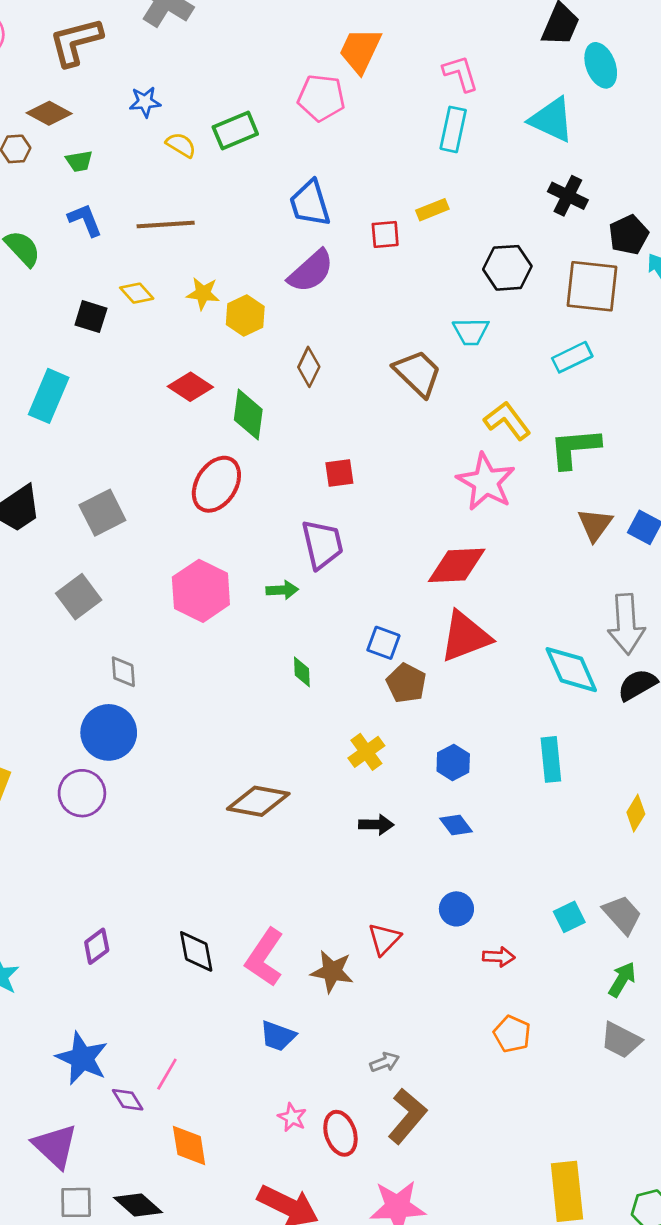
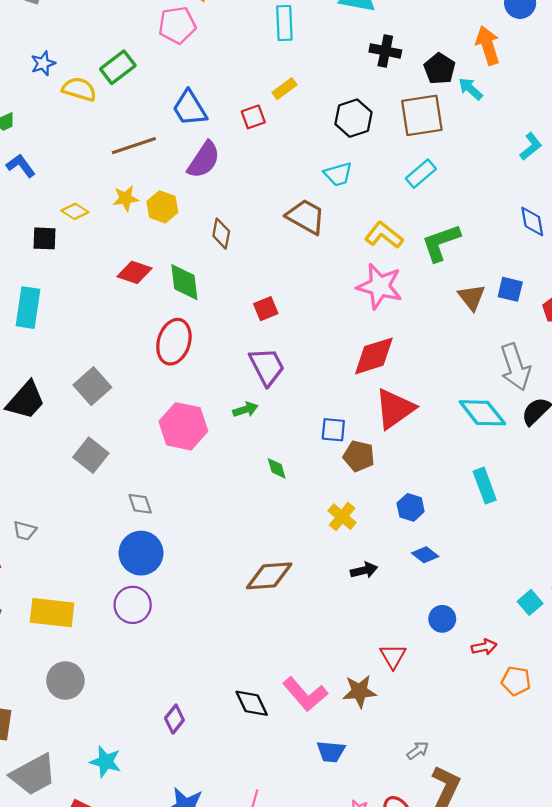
yellow semicircle: (181, 145) -> (79, 89), size x1.4
brown line: (166, 224) -> (134, 146), moved
pink L-shape: (265, 957) -> (305, 694), turned -60
orange pentagon: (512, 1034) -> (516, 681), moved

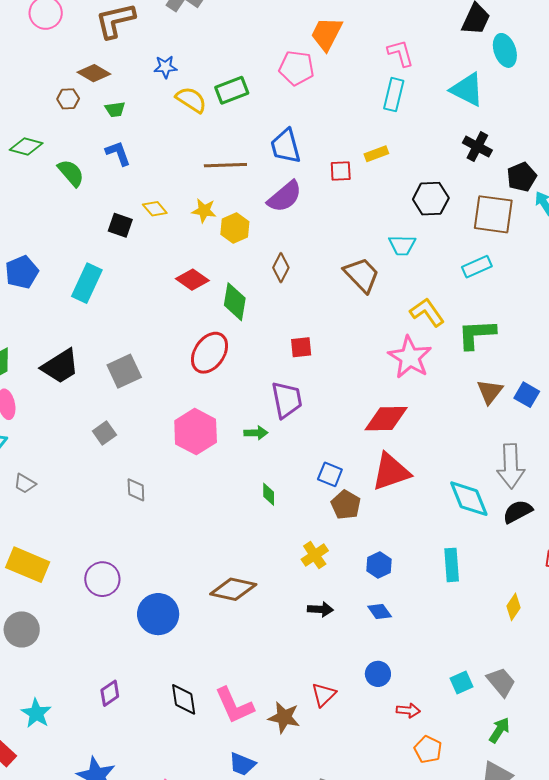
gray square: (91, 455) -> (104, 433), size x0.7
blue circle: (141, 553) -> (158, 614), moved

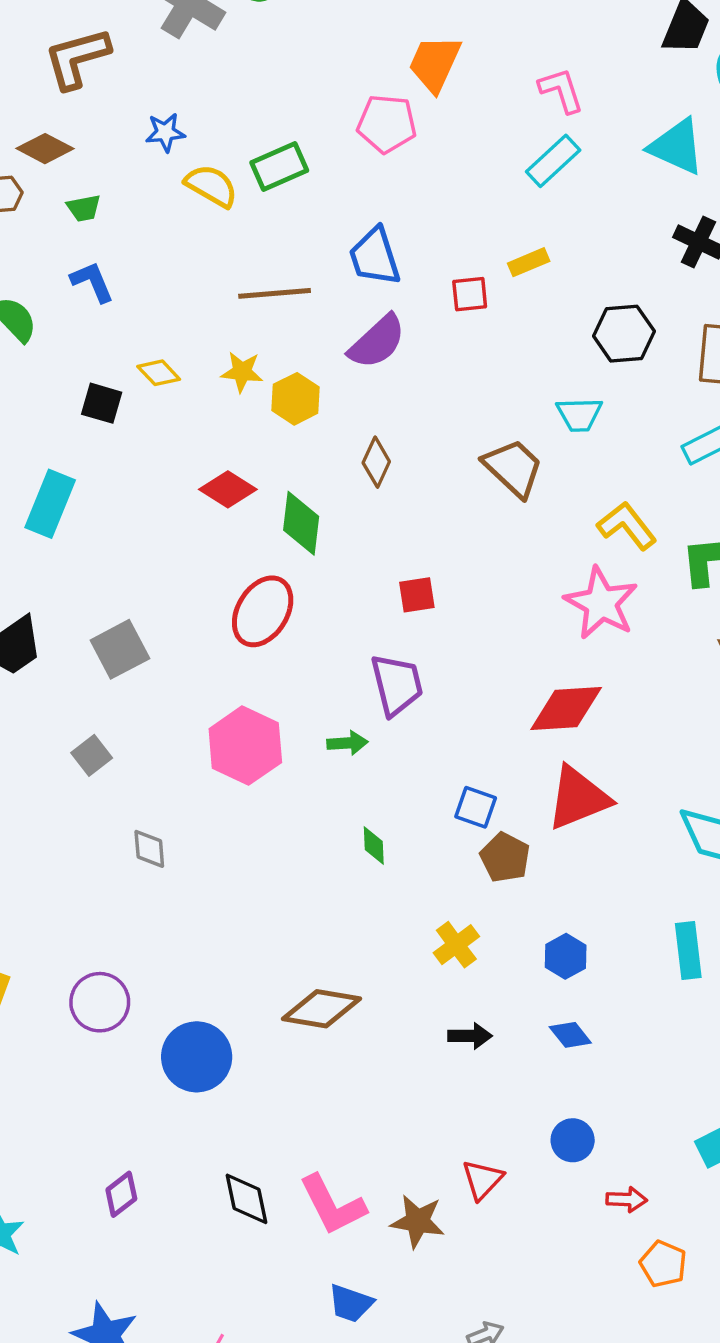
cyan rectangle: (394, 95) -> (553, 161), turned 36

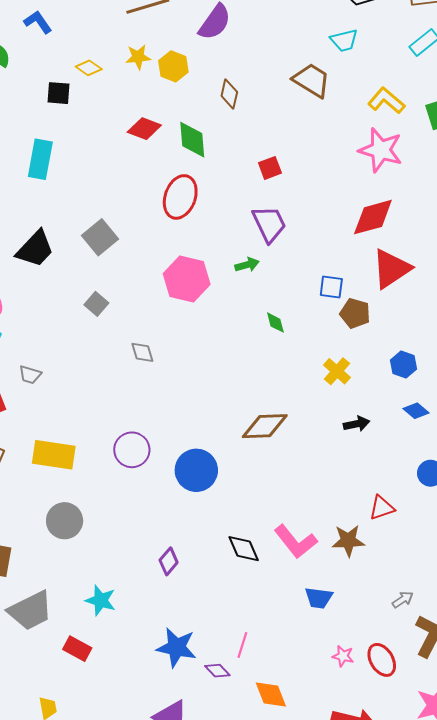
red triangle: (482, 1180) -> (382, 508), turned 40

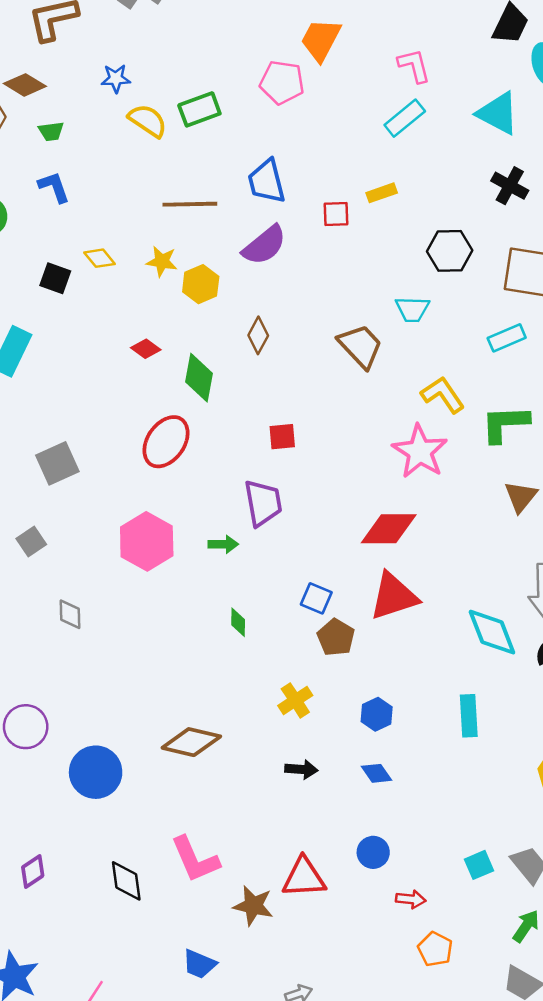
red diamond: (144, 129) -> (146, 349), size x0.7
red triangle: (382, 508) -> (304, 878), size x1.4
pink L-shape: (296, 542) -> (195, 859), moved

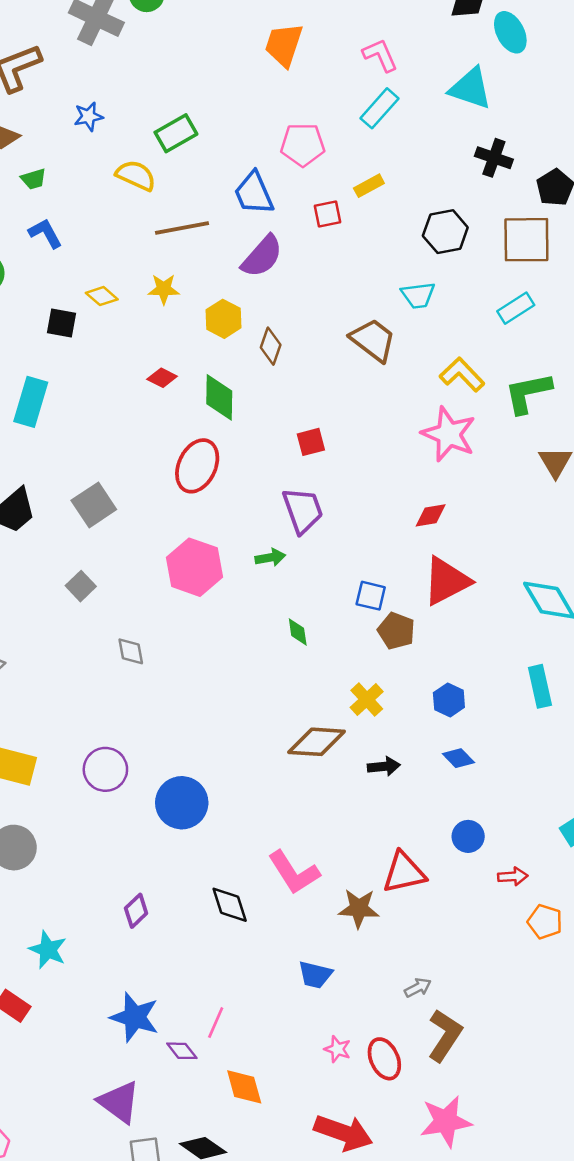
pink pentagon: (282, 82) -> (303, 145), moved
yellow semicircle: (148, 121) -> (136, 175), moved
yellow hexagon: (201, 284) -> (223, 319), moved
red diamond: (389, 529) -> (431, 515), size x0.6
brown diamond: (191, 742) -> (317, 742), moved

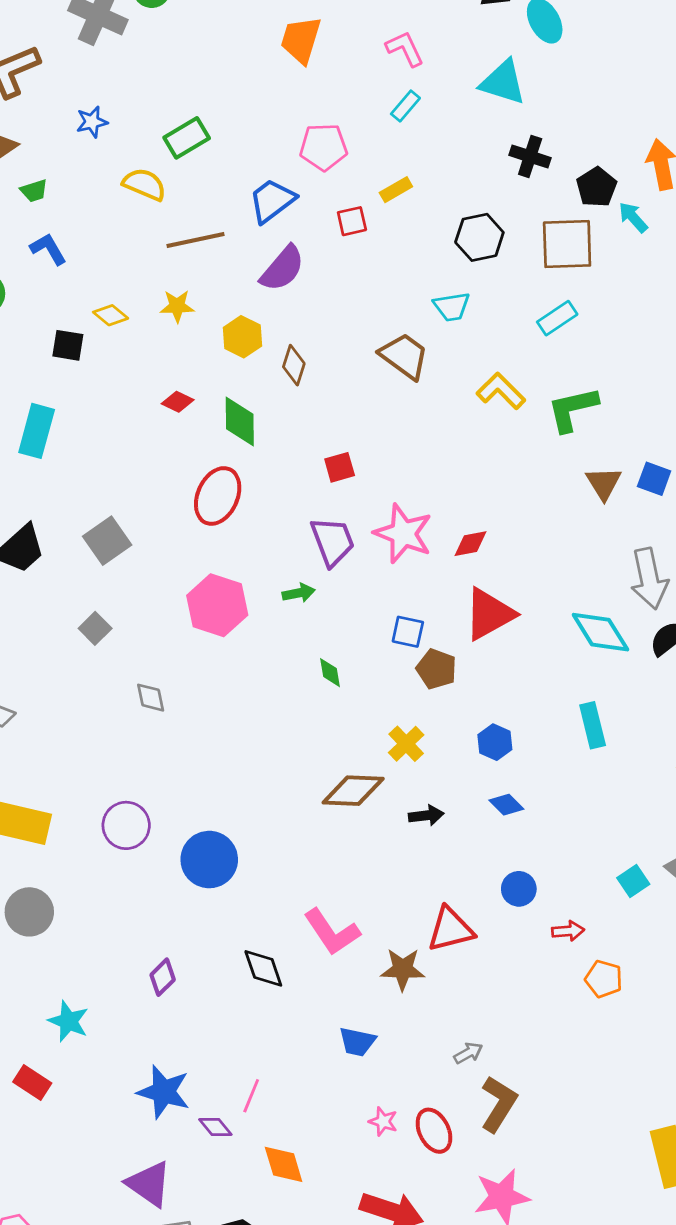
cyan rectangle: (379, 108) -> (405, 106), size x0.7
blue trapezoid: (254, 193) -> (272, 201), turned 78
pink star: (449, 434) -> (403, 534), moved

